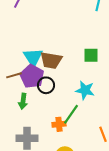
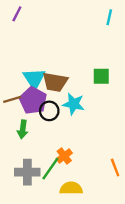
cyan star: (85, 90) -> (73, 104), moved
green line: (71, 114) -> (50, 169), moved
orange cross: (59, 124) -> (64, 156), turned -32

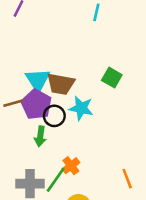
cyan line: (109, 17) -> (96, 12), moved
green square: (101, 76) -> (112, 78), turned 30
green arrow: (23, 129) -> (40, 136), moved

